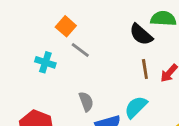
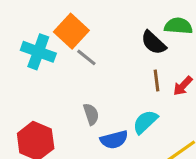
orange square: (66, 26) -> (71, 31), size x1.5
cyan cross: (45, 62) -> (38, 52), moved, size x1.5

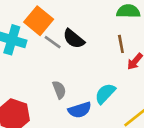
black semicircle: (153, 43) -> (74, 39), moved
brown line: (157, 81) -> (121, 44), moved

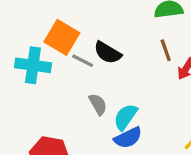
gray semicircle: (59, 90) -> (98, 104), moved
cyan semicircle: (105, 94) -> (125, 117), moved

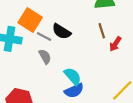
gray semicircle: (98, 104) -> (45, 57), moved
cyan semicircle: (125, 117) -> (73, 76), turned 102

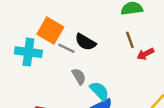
red arrow: (115, 44) -> (145, 54), turned 32
gray semicircle: (45, 57) -> (79, 76), moved

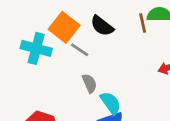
brown line: (130, 40) -> (143, 23), moved
black semicircle: (85, 42) -> (102, 26), moved

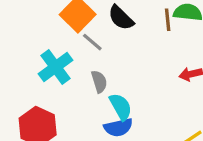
cyan cross: (36, 48) -> (56, 67), moved, turned 32

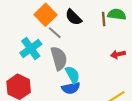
gray semicircle: (99, 82) -> (59, 58), size x1.6

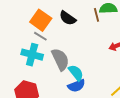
gray line: (55, 33) -> (40, 36), moved
cyan cross: (31, 49) -> (32, 55), turned -30

